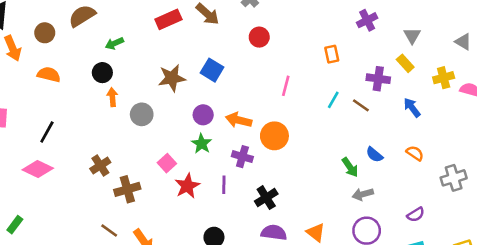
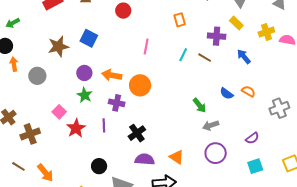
blue semicircle: (374, 155) -> (227, 94), moved

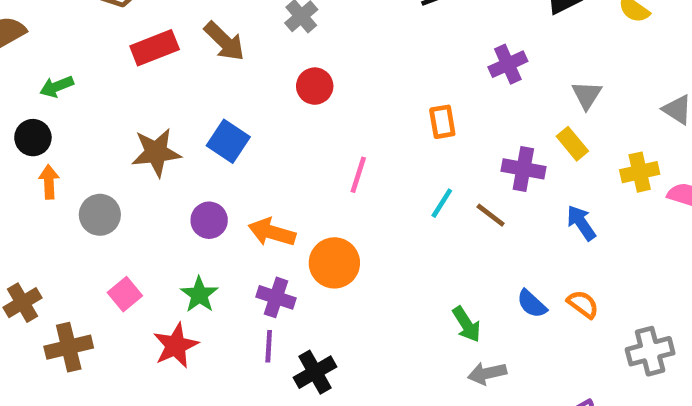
green star: (85, 95) -> (199, 295), moved
pink square: (59, 112) -> (125, 294), moved
purple line: (104, 125) -> (269, 346), moved

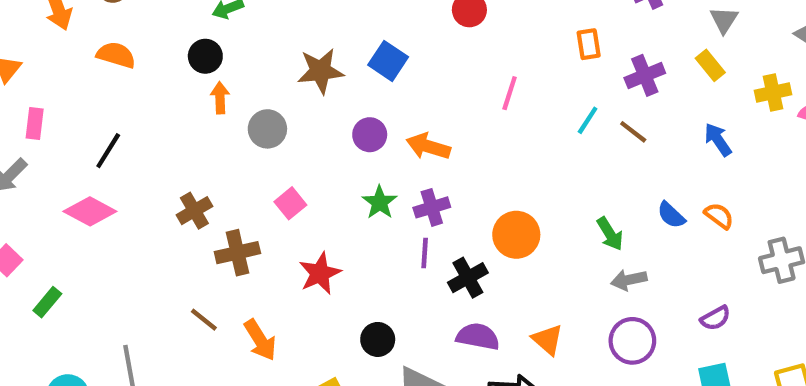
purple cross: (523, 169) -> (645, 75), moved, turned -33
orange circle: (334, 263) -> (516, 235), moved
green star: (199, 295) -> (380, 202), moved
purple cross: (276, 297) -> (432, 207), turned -36
red star: (176, 346) -> (320, 273), moved

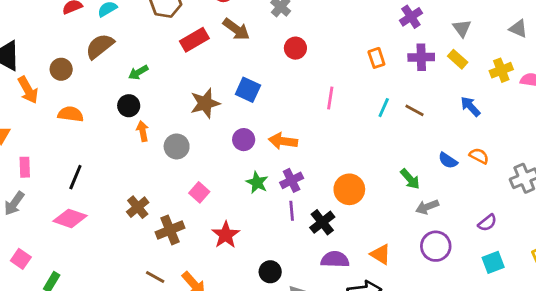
purple cross: (645, 75) -> (421, 57), moved, turned 30

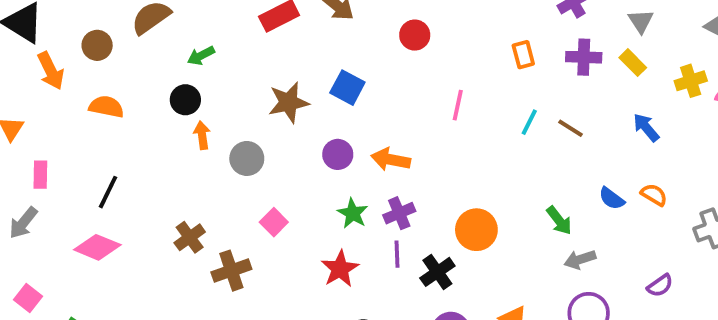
red star: (226, 235) -> (340, 269), moved

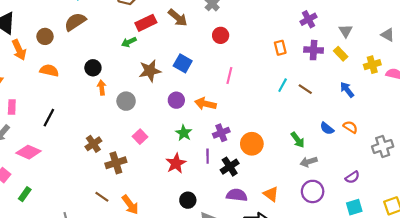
green arrow: (201, 56) -> (129, 42), moved
pink line: (458, 105) -> (229, 76), moved
purple cross: (399, 213) -> (221, 133), moved
pink diamond: (97, 247) -> (29, 152), moved

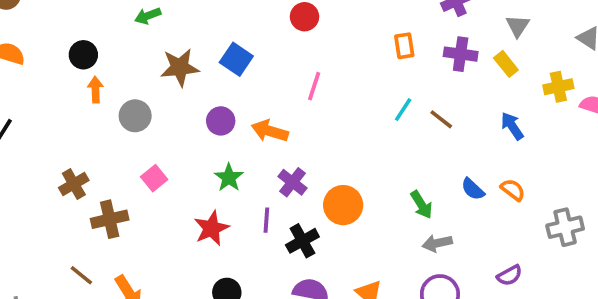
purple cross: (221, 133) -> (293, 182), turned -35

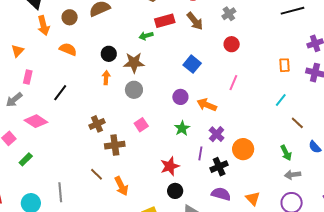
brown star: (180, 67) -> (134, 63), moved
orange arrow: (96, 90) -> (106, 78), moved
brown line: (441, 119) -> (297, 123), moved
red star: (212, 228) -> (170, 166), moved

